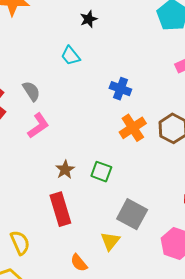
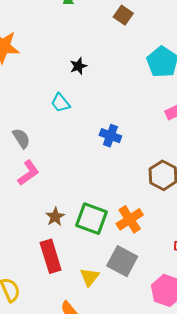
orange cross: (133, 128) -> (130, 219), moved
green square: (101, 172) -> (91, 219), size x1.5
yellow triangle: (110, 241) -> (89, 277), moved

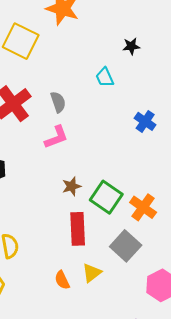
orange cross: (130, 219) -> (143, 207), turned -36
red rectangle: (51, 256) -> (78, 229), moved
yellow triangle: (89, 277) -> (92, 273), moved

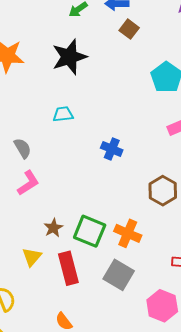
black star: (131, 46) -> (69, 57), moved, size x2.0
cyan trapezoid: (105, 77) -> (63, 114), turned 120
yellow triangle: (92, 273) -> (32, 257), moved

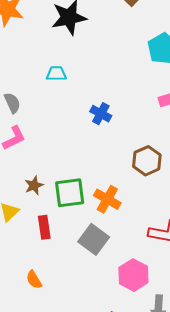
green square: (90, 231) -> (70, 193), turned -36
red rectangle: (68, 268) -> (44, 227), size x0.7

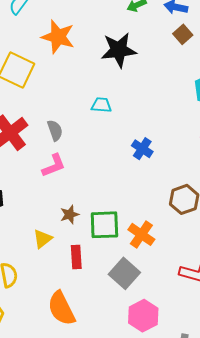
pink hexagon: (133, 275) -> (143, 316), moved
orange semicircle: (34, 280) -> (61, 308), size x1.8

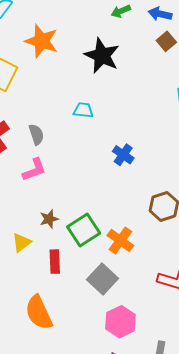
black star: (119, 50) -> (102, 56), turned 30
green square: (104, 225) -> (84, 230), turned -32

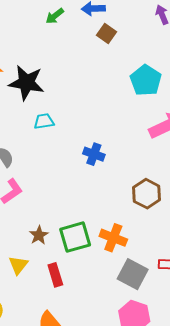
black star: (102, 56) -> (26, 83), moved
green square: (84, 230) -> (75, 237), turned 32
gray square: (103, 279) -> (133, 274), moved

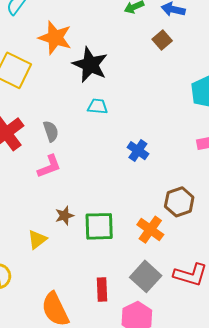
brown square: (106, 34) -> (162, 40), moved
orange cross: (113, 238) -> (150, 230), moved
red rectangle: (55, 275) -> (102, 290), moved

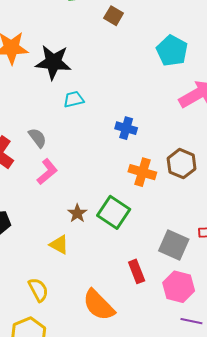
green square: (99, 226) -> (114, 212), turned -36
orange cross: (150, 230) -> (142, 172), moved
yellow triangle: (37, 239) -> (59, 245), turned -35

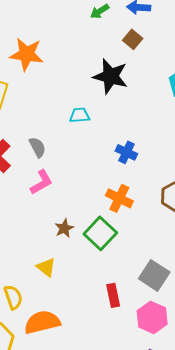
black star: (53, 62) -> (111, 76), moved
orange cross: (142, 172) -> (119, 198), moved
yellow triangle: (59, 245) -> (46, 267), moved
orange semicircle: (99, 305) -> (42, 322), moved, turned 111

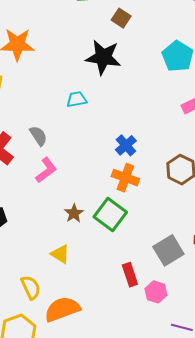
blue cross: (126, 152) -> (126, 145), moved, turned 30
gray square: (154, 275) -> (168, 250), turned 32
pink hexagon: (152, 317) -> (156, 292), moved, size x0.7

